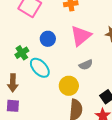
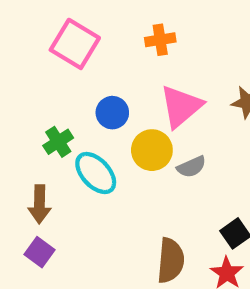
yellow circle: (69, 86) -> (152, 150), moved
purple square: (13, 106) -> (39, 252), turned 32

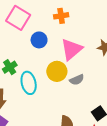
blue circle: (112, 113) -> (39, 40), moved
cyan ellipse: (96, 173) -> (29, 83), turned 30

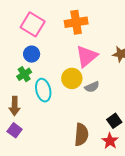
orange cross: (61, 16) -> (76, 22), size x1.5
blue circle: (39, 40) -> (32, 54), moved

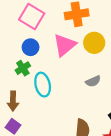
pink triangle: (87, 56) -> (65, 45), moved
yellow circle: (72, 78) -> (94, 43), moved

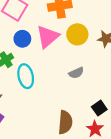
blue circle: (31, 47) -> (22, 39), moved

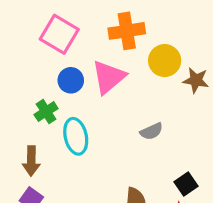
yellow circle: (77, 34) -> (165, 61), moved

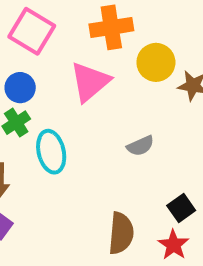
blue circle: (71, 80) -> (20, 88), moved

